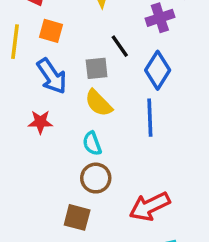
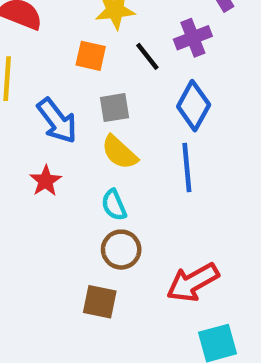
orange square: (51, 31) -> (91, 56), moved
black line: (120, 46) -> (147, 56), moved
red star: (40, 122) -> (46, 181), turned -30

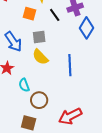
blue diamond: (194, 106) -> (87, 28), moved
cyan semicircle: (114, 205) -> (24, 85), moved

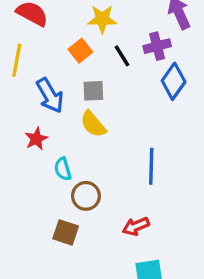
orange square: (30, 14) -> (80, 51), turned 32
blue line: (70, 65) -> (151, 166), moved
red arrow: (70, 116) -> (136, 226), size x0.7

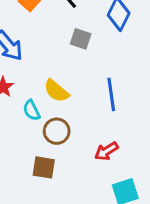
gray square: (93, 91) -> (81, 39), moved, turned 30
yellow semicircle: (93, 124) -> (56, 91), moved

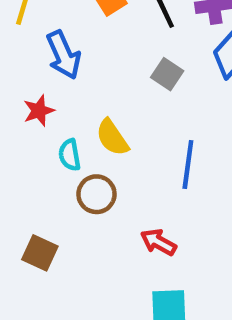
red arrow: (106, 151) -> (158, 242), turned 45
brown square: (44, 167) -> (40, 253), moved

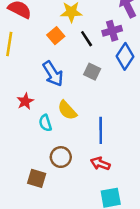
blue arrow: (63, 55) -> (53, 74), moved
blue line: (188, 165) -> (101, 130), moved
brown circle: (96, 194) -> (61, 157), moved

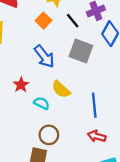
gray square: (92, 72) -> (81, 51), size x1.5
cyan semicircle: (45, 123) -> (42, 103), turned 140
brown circle: (61, 157) -> (49, 135), moved

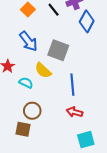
gray square: (81, 51) -> (58, 50), moved

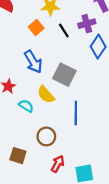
brown circle: (32, 111) -> (46, 136), moved
red arrow: (74, 112) -> (58, 164), moved, turned 98

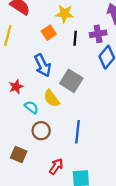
black line: (64, 30) -> (75, 38), turned 32
blue line: (76, 113) -> (78, 132), moved
brown circle: (46, 136) -> (41, 131), moved

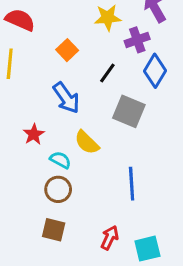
yellow star: (64, 14) -> (108, 18), moved
black line: (75, 38) -> (107, 73), moved, turned 40
gray square: (71, 81) -> (129, 111), moved
brown circle: (41, 131) -> (58, 189), moved

